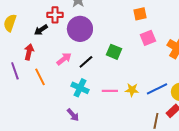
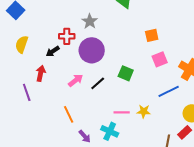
orange line: (40, 77) -> (69, 114), moved
cyan cross: (80, 88) -> (110, 131), moved
blue line: (157, 89) -> (169, 91), moved

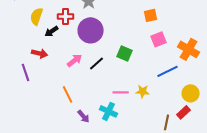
yellow semicircle: (22, 44) -> (36, 16), moved
red arrow: (41, 73) -> (40, 53), turned 91

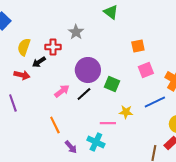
purple circle: (90, 30) -> (88, 70), moved
red arrow: (40, 53) -> (22, 75), moved
yellow star: (142, 91) -> (126, 112), moved

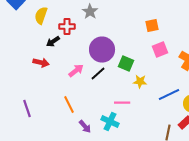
yellow semicircle: (24, 47) -> (41, 16), moved
red arrow: (22, 75) -> (41, 63), moved
blue line: (155, 102) -> (169, 95), moved
purple line: (13, 103) -> (27, 109), moved
yellow star: (126, 112) -> (140, 82), moved

